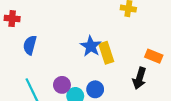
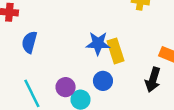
blue star: (91, 46) -> (98, 43), turned -30
blue circle: (95, 89) -> (103, 81), moved

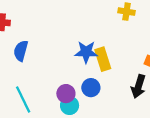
purple circle: (66, 87) -> (66, 94), moved

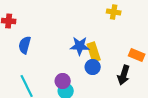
blue circle: (91, 88) -> (93, 67), moved

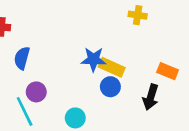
yellow rectangle: (94, 52) -> (112, 67), turned -48
purple circle: (63, 81) -> (36, 92), moved

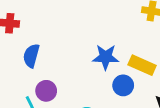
yellow rectangle: (112, 67) -> (142, 65), moved

